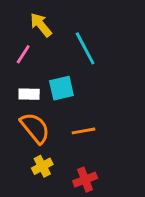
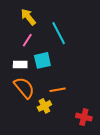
pink line: (23, 54) -> (27, 40), moved
yellow cross: (42, 166) -> (44, 106), moved
red cross: (85, 180) -> (84, 117), moved, turned 35

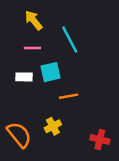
pink line: (27, 40) -> (32, 48), turned 56
orange semicircle: (24, 88) -> (19, 135), moved
orange line: (58, 90) -> (69, 96), moved

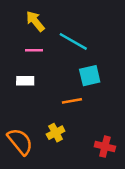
cyan line: (70, 40) -> (73, 41), turned -32
cyan square: (50, 72) -> (90, 76), moved

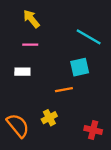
cyan line: (73, 41) -> (89, 37), moved

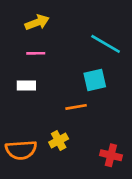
yellow arrow: (31, 19) -> (37, 22), turned 108
orange semicircle: (18, 126) -> (21, 150), turned 125

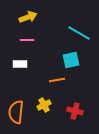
orange semicircle: (21, 150) -> (16, 112), turned 100
red cross: (111, 155) -> (75, 111), moved

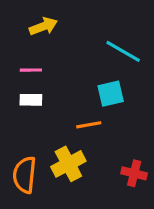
pink line: (27, 40) -> (31, 70), moved
yellow cross: (44, 105) -> (68, 164), size x1.5
red cross: (75, 111) -> (134, 173), moved

